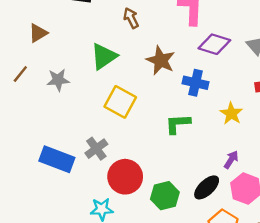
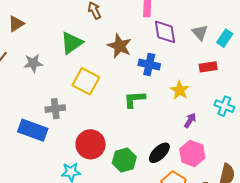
purple diamond: (214, 44) -> (165, 32), turned 64
gray cross: (96, 149) -> (55, 109), moved, turned 30
purple arrow: (231, 160) -> (190, 120), moved

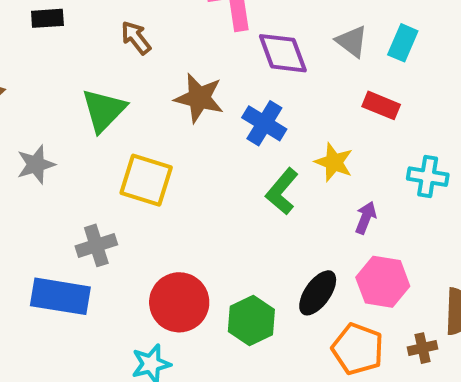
blue cross: (149, 65) -> (264, 123), turned 30
red rectangle: (208, 67) -> (381, 105), turned 42
green L-shape: (134, 99) -> (282, 191), moved, turned -35

